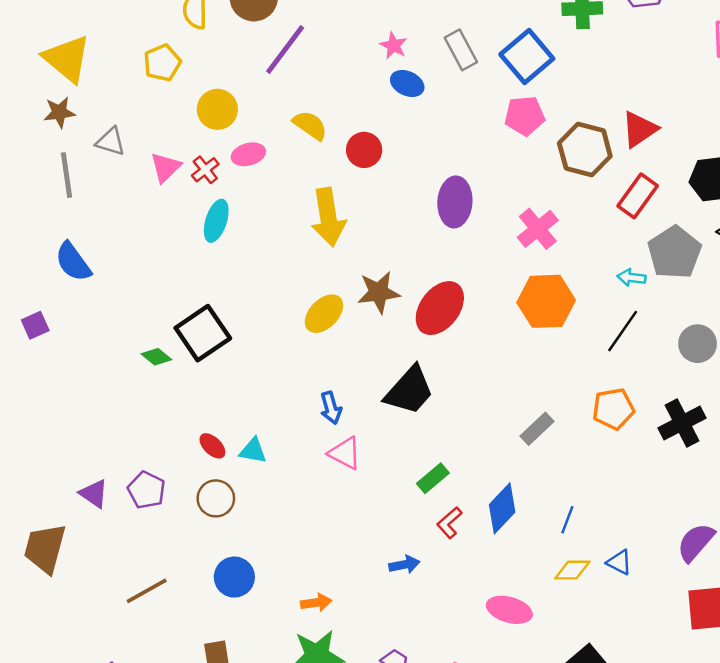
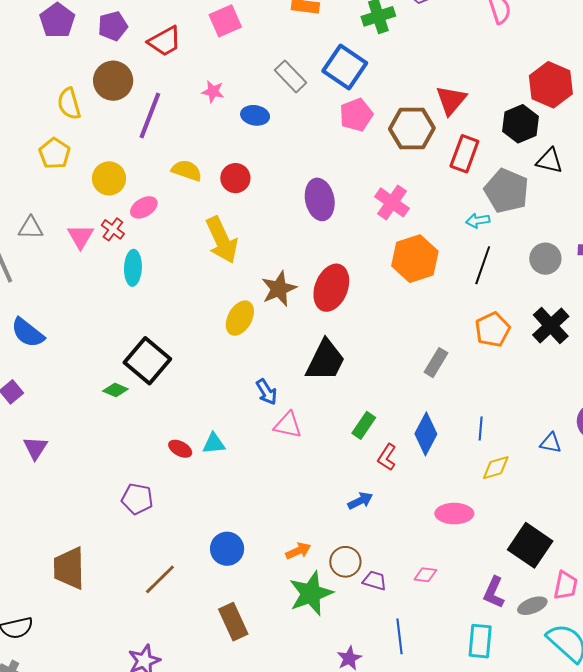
pink star: (394, 45) -> (213, 92), moved
purple triangle: (94, 494) -> (35, 448), moved, turned 44
brown circle: (216, 498) -> (345, 562), moved
blue triangle: (619, 562) -> (551, 443), moved

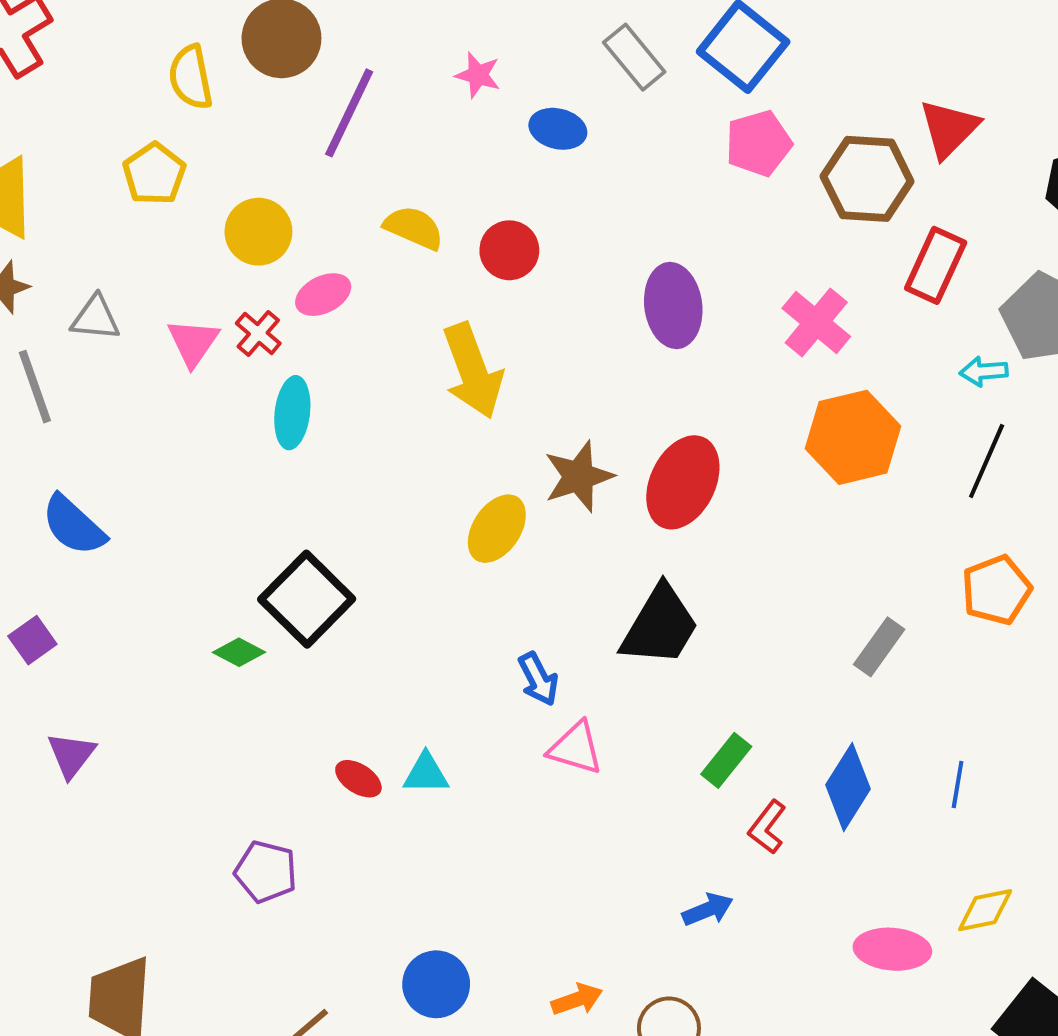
red rectangle: (464, 154) -> (936, 265), moved
yellow diamond: (496, 468) -> (985, 910), moved

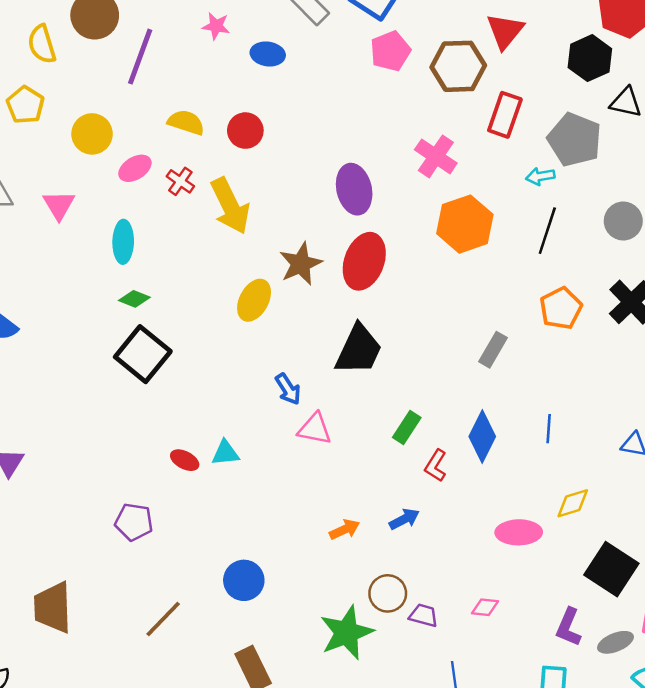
purple ellipse: (673, 306) -> (354, 189), moved
red cross: (258, 333) -> (180, 181), moved
green diamond: (239, 652) -> (134, 299), moved
orange arrow: (577, 999) -> (345, 529), moved

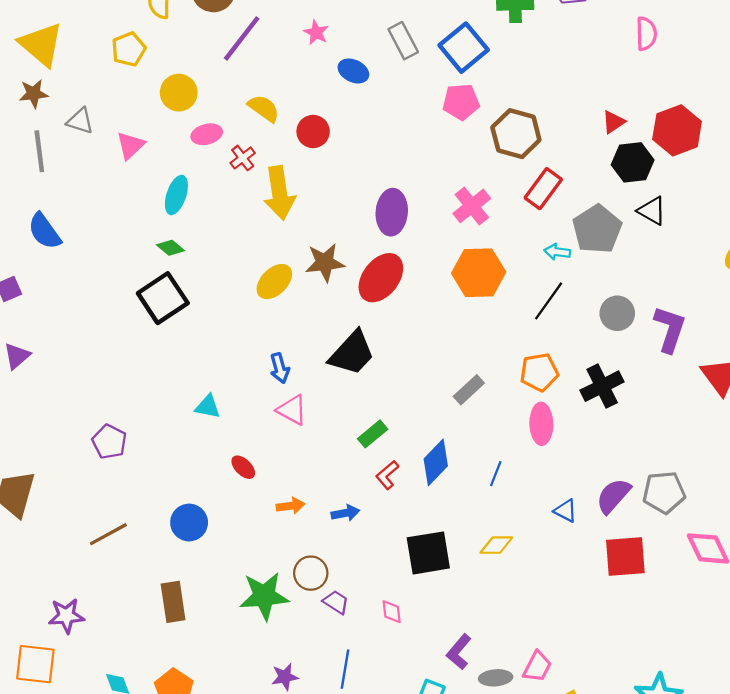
red triangle: (505, 31) -> (613, 122), moved, size x0.7
red ellipse: (185, 460) -> (243, 467), moved
pink ellipse: (519, 532) -> (541, 424), moved, turned 72
black square: (611, 569) -> (428, 553), moved, turned 30
pink diamond: (485, 607) -> (392, 612), turned 60

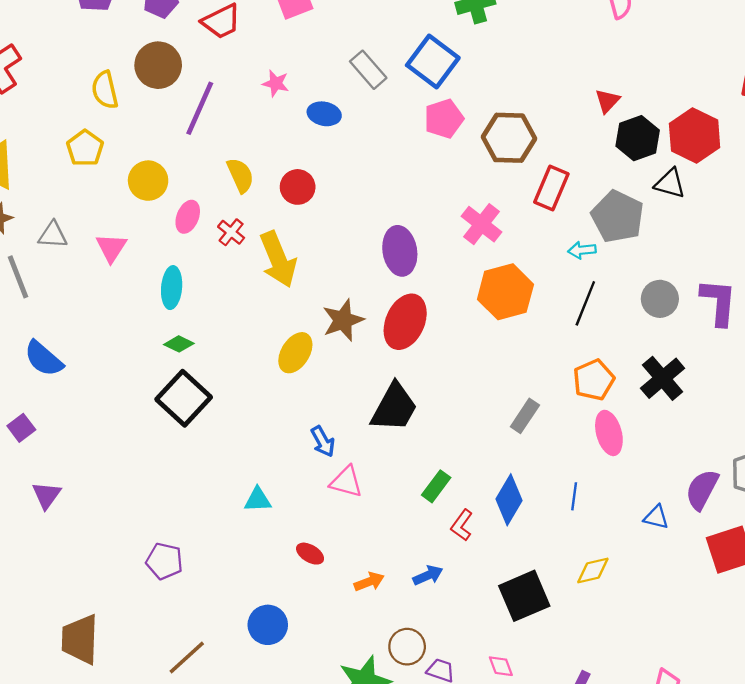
yellow semicircle: (264, 108) -> (240, 175), turned 44
red hexagon: (677, 130) -> (695, 135), moved
pink ellipse: (207, 134) -> (188, 217), turned -40

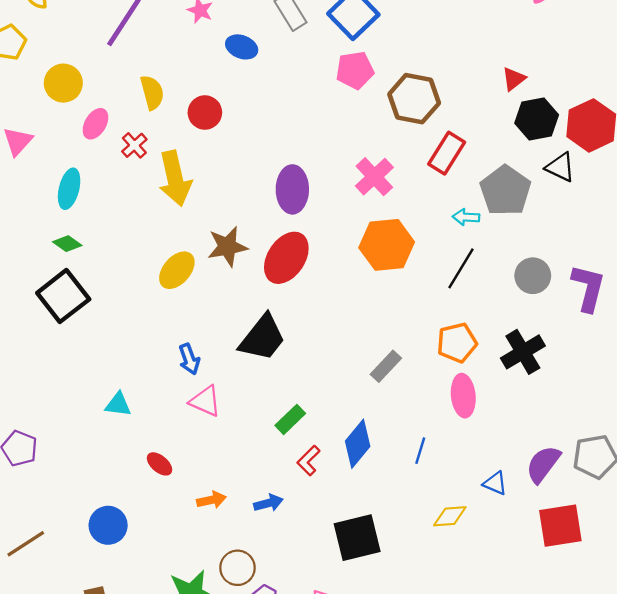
yellow diamond: (593, 570) -> (450, 516), moved

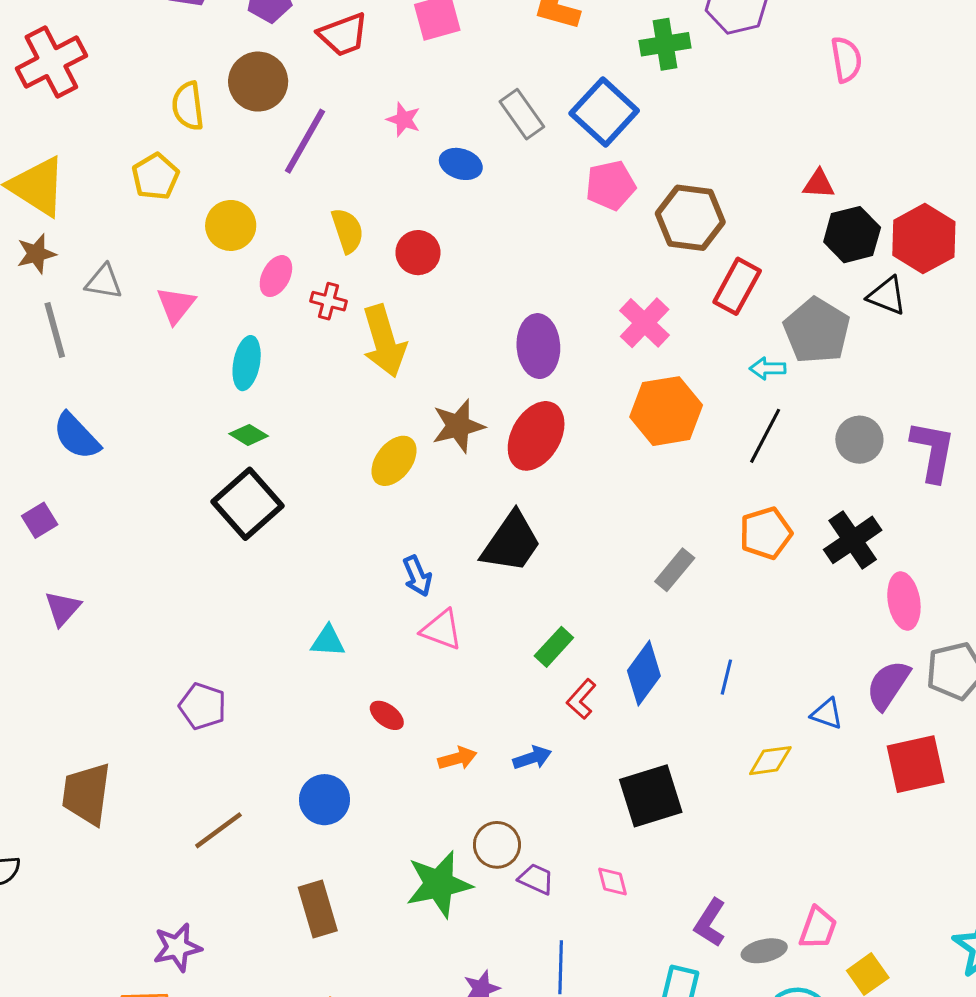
red triangle: (514, 79) -> (819, 184), turned 45
red cross: (134, 145) -> (329, 301), turned -30
pink ellipse: (463, 396) -> (904, 601), moved

